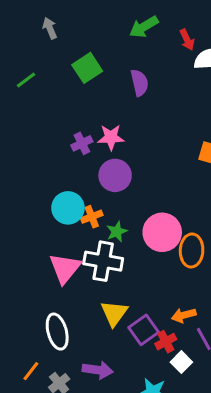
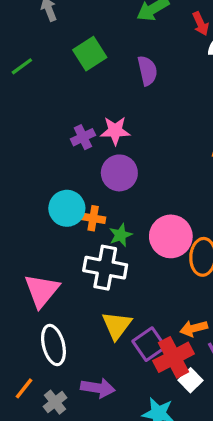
orange cross: (92, 217) -> (93, 218), turned 30
pink triangle: (65, 268) -> (42, 291), moved
red cross: (166, 342) -> (173, 357), size x1.6

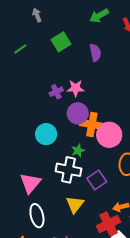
orange cross: (93, 218) -> (92, 124), moved, size x1.6
pink circle: (171, 236) -> (109, 135), moved
purple square: (149, 344) -> (97, 180), moved

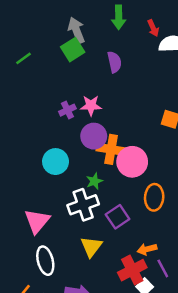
gray arrow: (37, 15) -> (76, 30), moved, size x1.5
green arrow: (99, 16) -> (119, 17), turned -60
white cross: (68, 170) -> (83, 205), turned -30

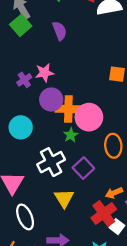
green star: (94, 181) -> (71, 135), moved

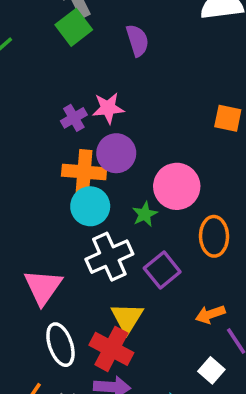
orange cross: (68, 109) -> (84, 172), moved
cyan circle: (21, 127) -> (90, 206), moved
red cross: (104, 213) -> (111, 349), moved, turned -30

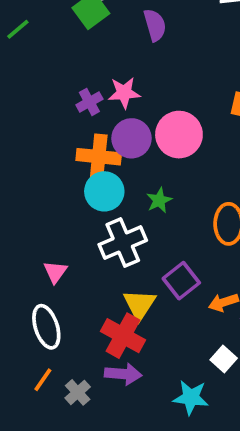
pink circle: (177, 186) -> (179, 135), moved
purple square: (162, 270) -> (181, 281), moved
pink triangle: (43, 287) -> (55, 272), size x0.6
white ellipse: (60, 345) -> (46, 327), moved

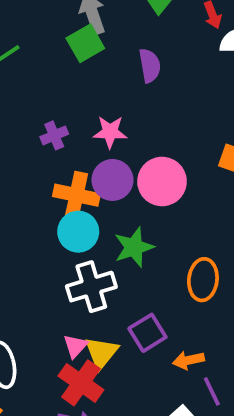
purple cross: (89, 102) -> (54, 135), moved
green star: (159, 200) -> (134, 247), size x1.5
pink triangle: (55, 272) -> (75, 346), moved

